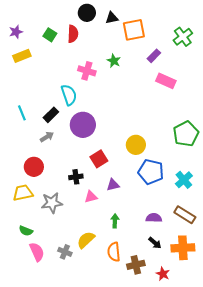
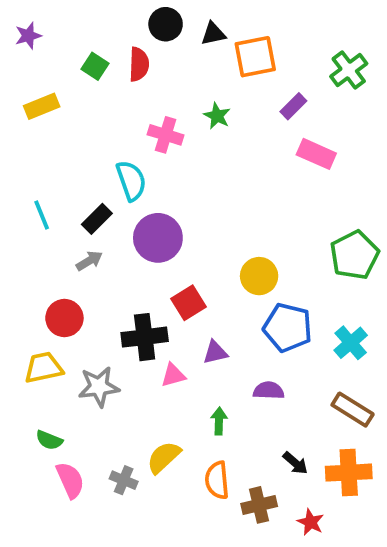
purple star: (16, 32) -> (28, 36), moved
black cross: (76, 177) -> (145, 337), size x1.6
purple semicircle: (154, 218) -> (269, 390), moved

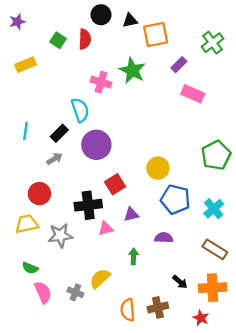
green star: (217, 116) -> (132, 70), size x1.6
cyan line: (42, 215) -> (25, 131), turned 30
orange semicircle: (217, 480) -> (128, 310), moved
red star: (311, 522) -> (201, 318), moved

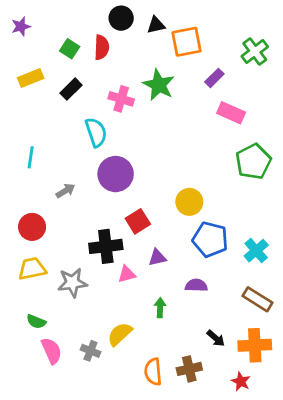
black rectangle: (59, 133) -> (71, 89), moved
green pentagon: (216, 155) -> (253, 161), moved
red circle: (39, 194) -> (32, 227), moved

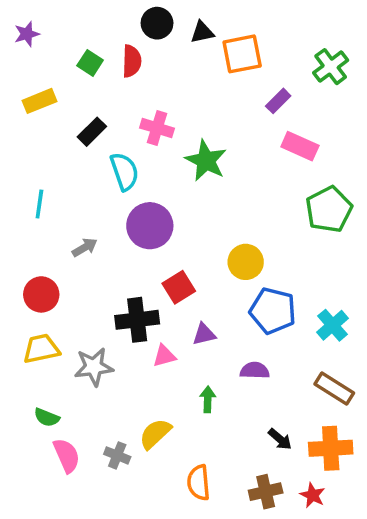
green star: (159, 85) -> (206, 161), moved
black rectangle: (71, 89) -> (92, 132), moved
brown cross: (189, 369) -> (266, 492), moved

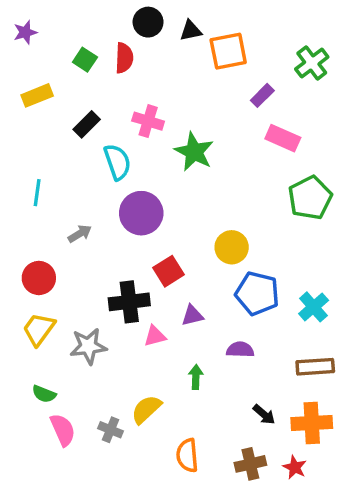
yellow trapezoid: (41, 349) -> (39, 329), turned -42
brown rectangle: (334, 389) -> (315, 367), turned -36

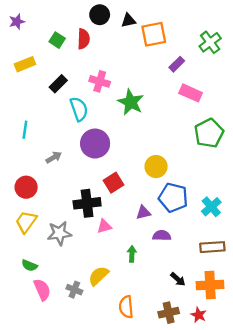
purple triangle: (192, 316) -> (143, 213), moved

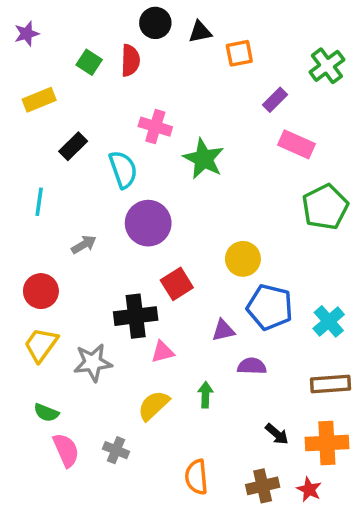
orange square: (154, 34) -> (239, 53), size x0.7
black rectangle: (58, 84) -> (73, 146), moved
yellow semicircle: (99, 276) -> (154, 405), moved

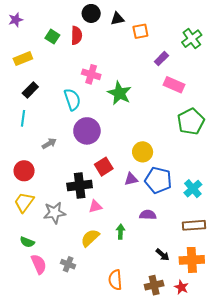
black rectangle: (73, 146) -> (30, 90), moved
purple triangle: (223, 330) -> (131, 179), moved

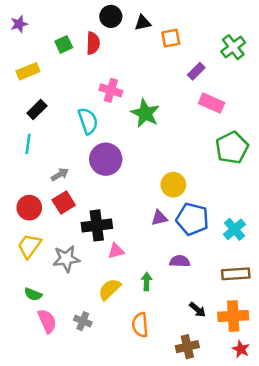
green square: (52, 37) -> (64, 44), turned 32
red square: (104, 167) -> (64, 203), moved
orange semicircle: (115, 280) -> (140, 325), moved
red star: (181, 287) -> (241, 349), moved

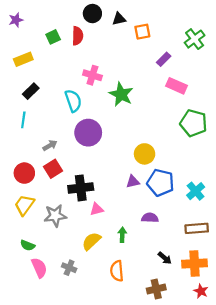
green pentagon: (232, 148) -> (193, 123), turned -30

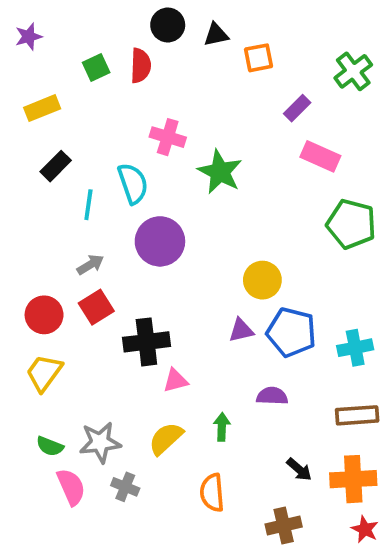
cyan line: (23, 120) -> (88, 205), moved
cyan cross: (196, 191) -> (355, 348), turned 30
gray star: (55, 216) -> (100, 442), moved

